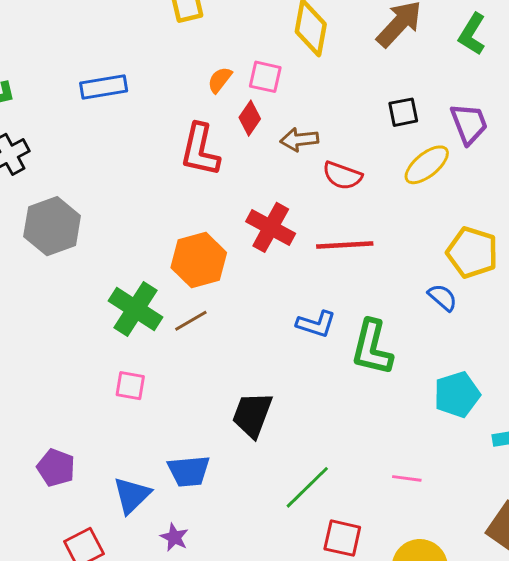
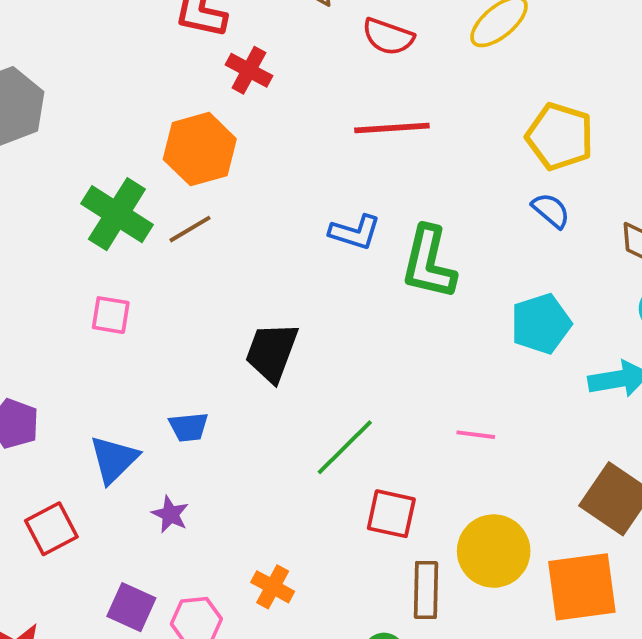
red cross: (271, 227) -> (249, 70), moved, size x0.7
blue semicircle: (442, 297) -> (551, 210), moved
blue trapezoid: (189, 471) -> (189, 427), size x0.7

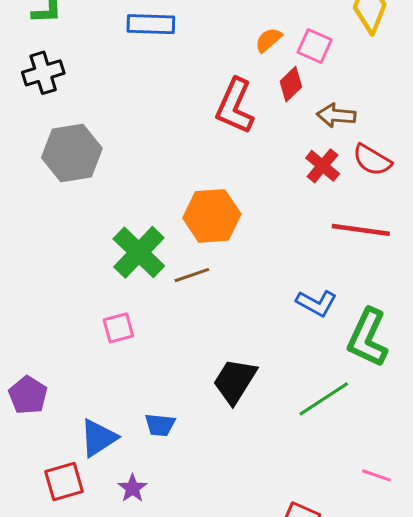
red cross: (249, 70) -> (323, 166), moved
pink square: (111, 315) -> (118, 328), turned -36
green line: (345, 447) -> (324, 399), moved
red square: (51, 529) -> (64, 482), moved

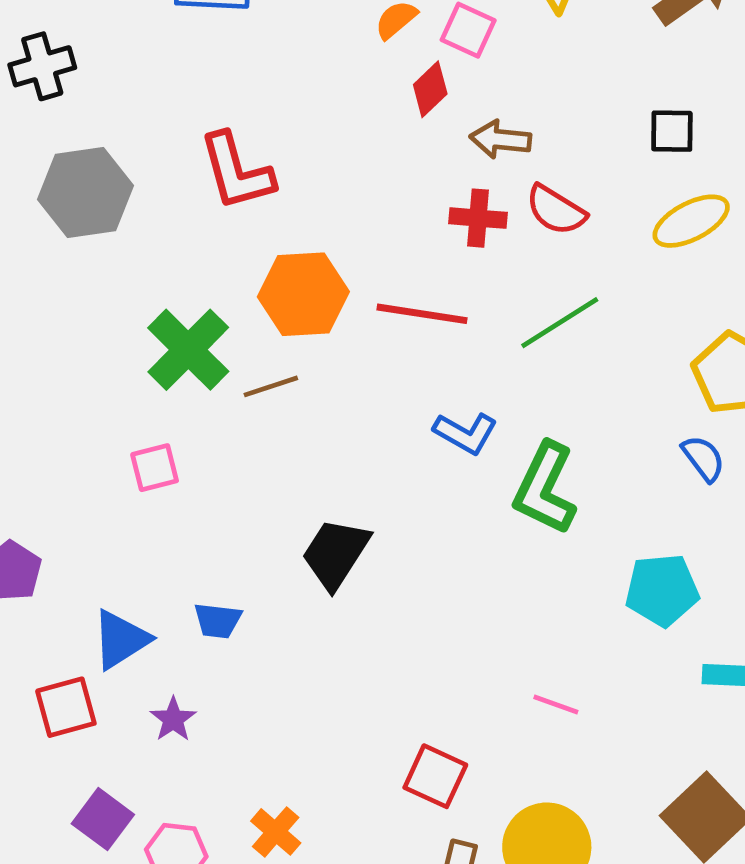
red L-shape: (235, 106) -> (236, 172), moved, turned -40
red cross: (323, 166) -> (478, 218), turned -36
red line: (361, 230) -> (422, 314), moved
green line: (324, 399) -> (560, 323), moved

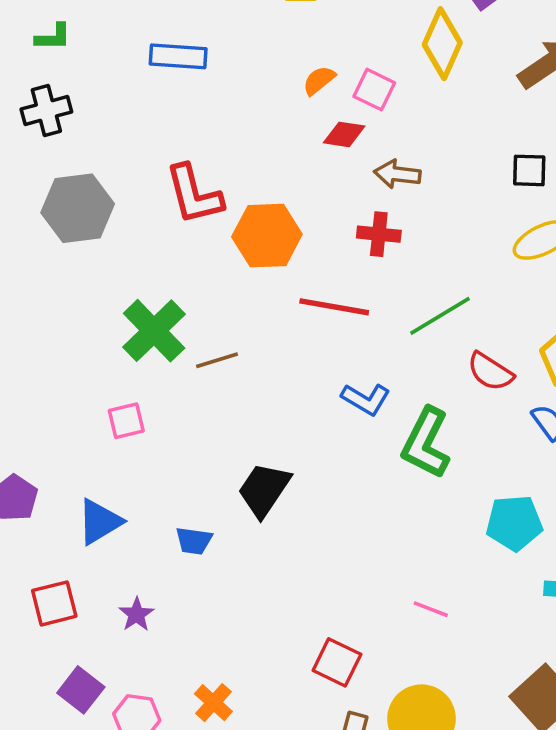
red diamond: (430, 89) -> (344, 134), turned 51
red semicircle: (556, 210) -> (490, 372), moved
orange hexagon: (303, 294) -> (267, 236), moved
blue trapezoid: (218, 621) -> (194, 541), moved
blue triangle: (121, 639) -> (100, 522), moved

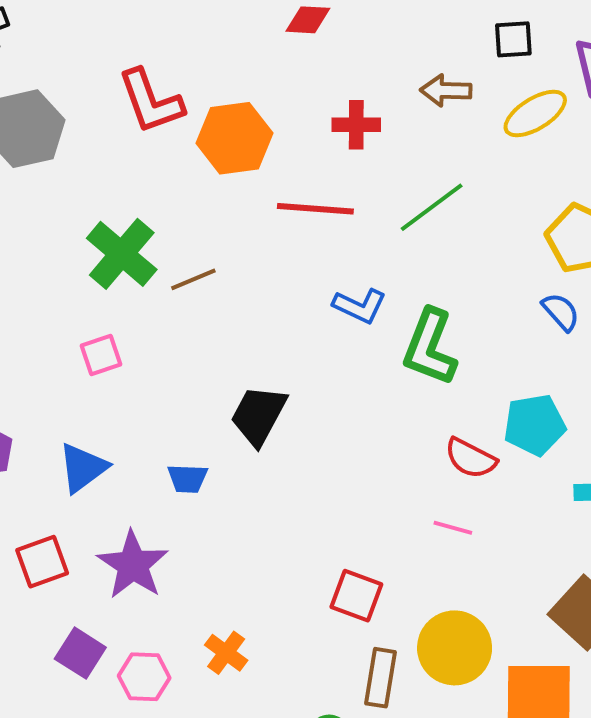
brown arrow: (397, 174) -> (446, 91), moved
red semicircle: (490, 372) -> (471, 458), moved
purple star: (136, 614) -> (133, 565), size x1.8

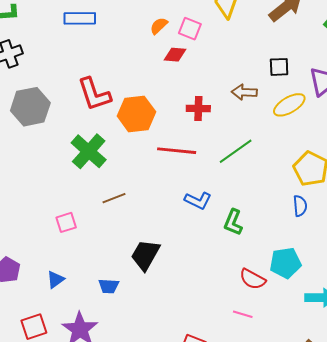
green cross: (122, 254) -> (89, 151), moved
brown line: (193, 279) -> (114, 198), moved
blue semicircle: (561, 312) -> (300, 206), turned 35
green L-shape: (430, 347) -> (233, 222), size x0.7
blue triangle: (83, 468) -> (56, 280), size x0.7

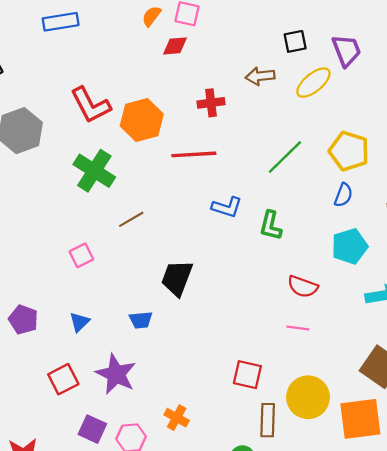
green line: (236, 151) -> (285, 157), moved
blue semicircle: (300, 206) -> (343, 195), turned 35
cyan pentagon: (285, 263) -> (350, 246), moved

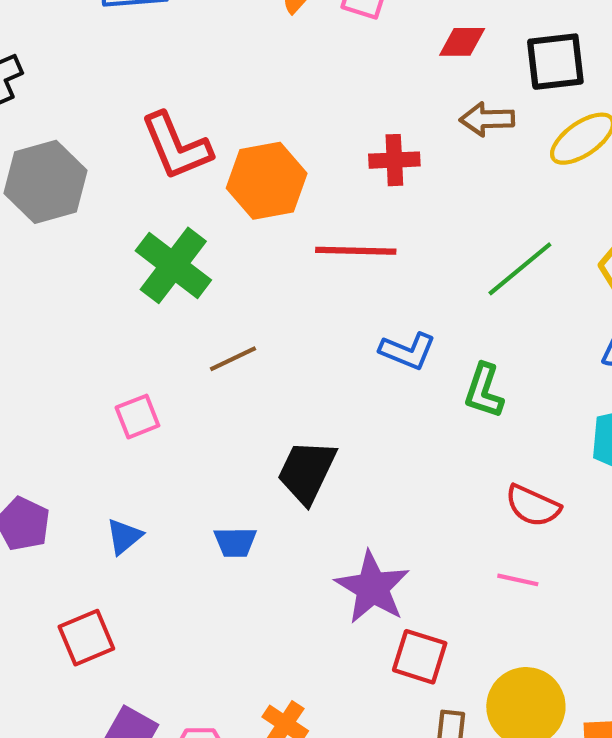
black square: (295, 41) -> (555, 62), size x1.4
red diamond: (175, 46) -> (462, 42), moved
purple star: (116, 374) -> (372, 588), moved

